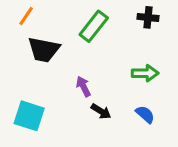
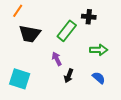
black cross: (148, 17) -> (89, 17), moved
green rectangle: (94, 26) -> (67, 31), moved
black arrow: (101, 111) -> (69, 76), turned 80

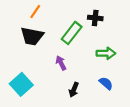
orange line: (18, 11) -> (35, 12), moved
black arrow: (69, 76) -> (74, 90), moved
cyan square: (20, 79) -> (21, 84), turned 30

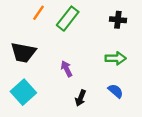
black cross: (95, 18) -> (118, 20), moved
green rectangle: (72, 33) -> (68, 19), moved
black trapezoid: (32, 36) -> (23, 52), moved

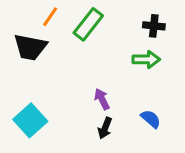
black trapezoid: (23, 52) -> (30, 47), moved
green arrow: (116, 58) -> (146, 59), moved
purple arrow: (67, 69) -> (102, 99), moved

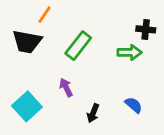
green rectangle: (88, 24) -> (78, 46), moved
black cross: (154, 26) -> (146, 29), moved
purple arrow: (102, 99) -> (66, 87), moved

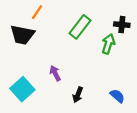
green rectangle: (78, 46) -> (80, 27), moved
green arrow: (130, 52) -> (108, 44), turned -72
blue semicircle: (134, 105) -> (117, 96), moved

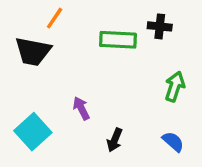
black cross: (122, 25) -> (160, 26), moved
green rectangle: (80, 27) -> (118, 40), turned 55
green arrow: (108, 44) -> (175, 87), moved

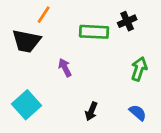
black cross: (160, 26) -> (127, 21), turned -30
purple arrow: (81, 108) -> (65, 68), moved

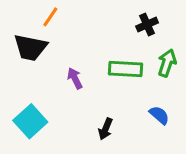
green rectangle: (94, 32) -> (126, 69), moved
green arrow: (139, 69) -> (167, 63), moved
blue semicircle: (138, 113) -> (159, 115), moved

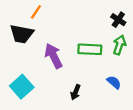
black cross: (147, 25) -> (118, 20), moved, turned -32
purple arrow: (75, 78) -> (54, 56), size x1.6

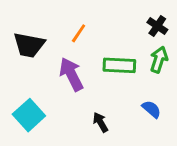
orange line: (36, 12) -> (79, 33), moved
black arrow: (75, 92) -> (100, 122), turned 128

